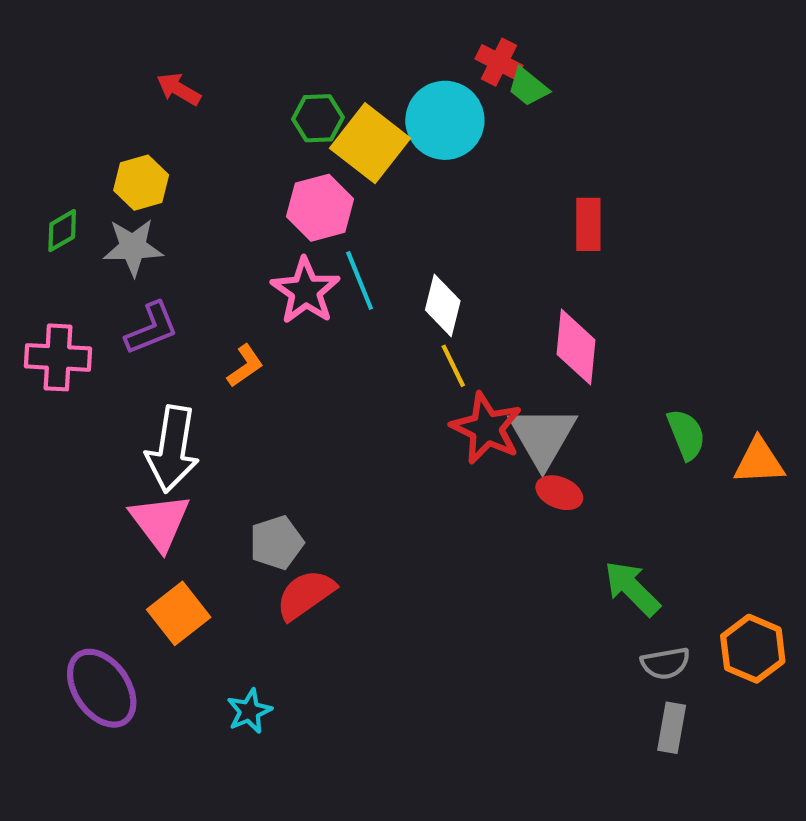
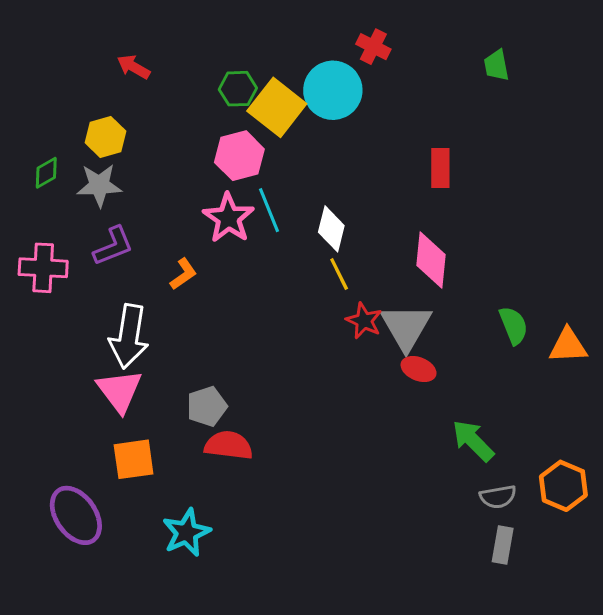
green trapezoid: (528, 87) -> (496, 65), moved, turned 40
red star: (486, 428) -> (364, 321), size x0.7
red semicircle: (306, 595) -> (229, 445), turned 42
orange square: (179, 613) -> (134, 459), turned 30
cyan star: (249, 711) -> (186, 533), size x1.4

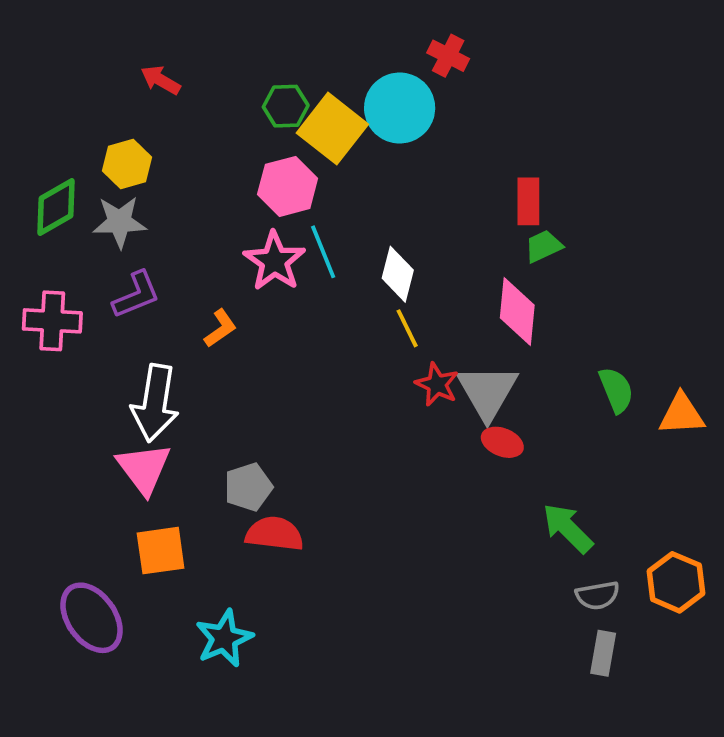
green trapezoid: (496, 65) -> (543, 246), moved, turned 76
green diamond: (46, 173) -> (56, 207), size x1.5

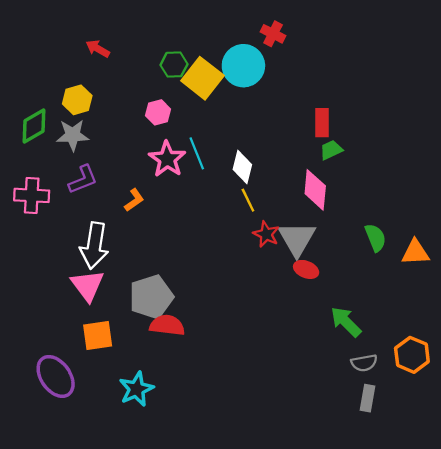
pink hexagon: (288, 186) -> (158, 112), moved, size x0.7
gray pentagon: (248, 487) -> (151, 297), size x1.5

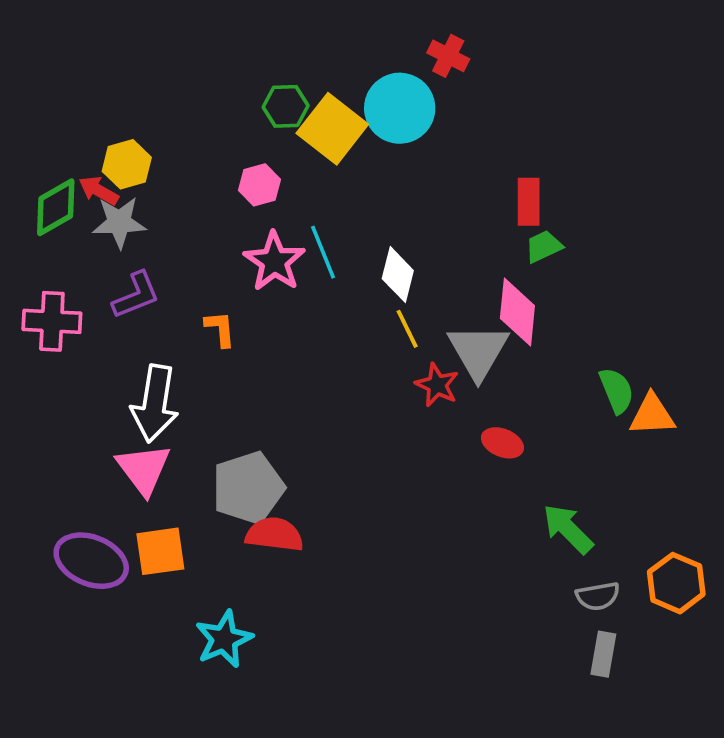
red arrow: (98, 49) -> (99, 190), moved
orange L-shape: (134, 200) -> (220, 329), turned -60
gray triangle: (297, 239) -> (478, 351), moved
orange triangle: (415, 252) -> (652, 415), moved
purple ellipse: (56, 376) -> (91, 561), moved, turned -33

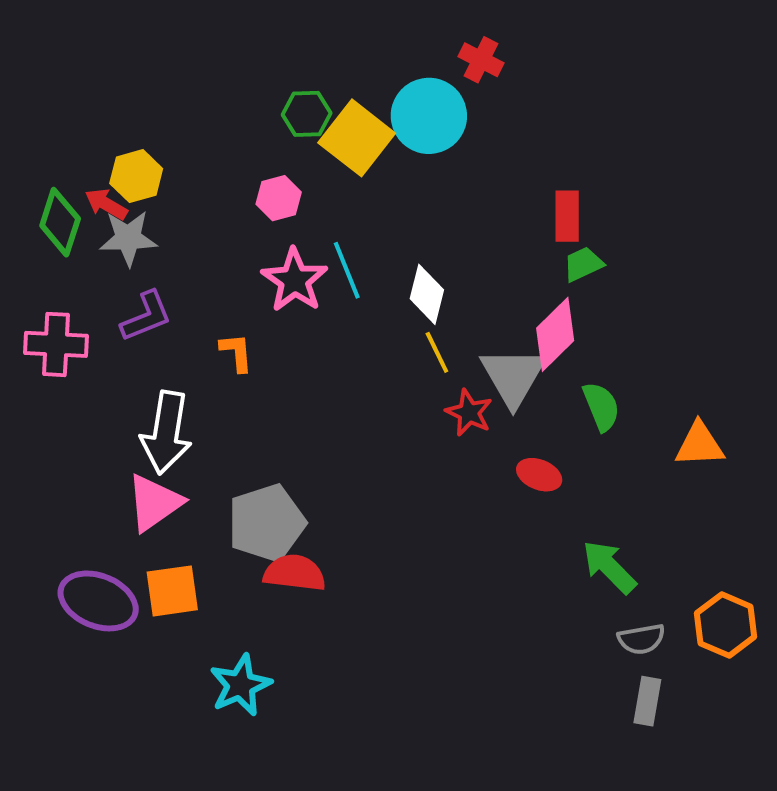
green diamond: (56, 207) -> (60, 222), turned -42
pink diamond: (517, 312) -> (555, 334), turned 40
green semicircle: (617, 390) -> (601, 407), moved
pink triangle: (144, 469) -> (154, 503), turned 32

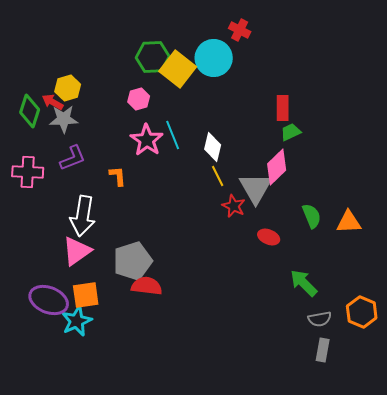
green hexagon: (307, 114) -> (153, 57), size x1.4
green semicircle: (601, 407) -> (312, 216), moved
cyan star: (240, 685) -> (77, 321), moved

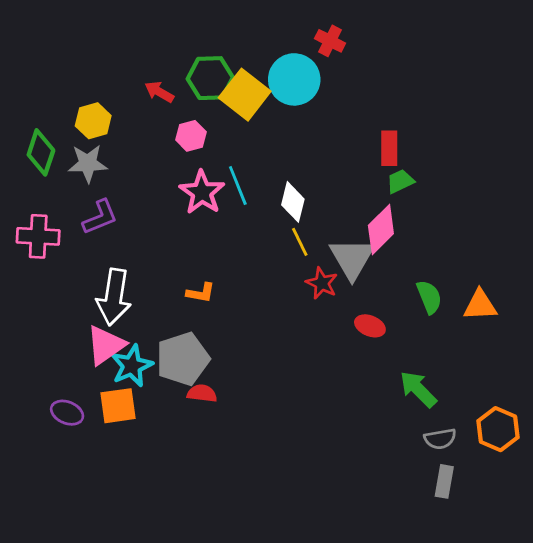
red arrow: (53, 102) -> (159, 92), moved
orange L-shape: (118, 176) -> (201, 293), moved, turned 105
red semicircle: (147, 286) -> (202, 393), size x0.7
purple ellipse: (49, 300) -> (67, 413), size x0.6
cyan star: (77, 321) -> (132, 366), moved

